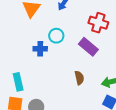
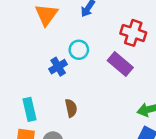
blue cross: (40, 49) -> (58, 67), turned -32
brown semicircle: (79, 78) -> (71, 108), moved

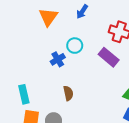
cyan rectangle: (30, 109) -> (24, 94), moved

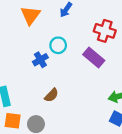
brown semicircle: (68, 93) -> (51, 95), turned 56

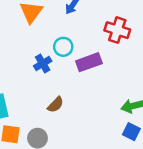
purple rectangle: (94, 58) -> (89, 62), moved, turned -60

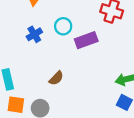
blue cross: (43, 64) -> (34, 34), moved

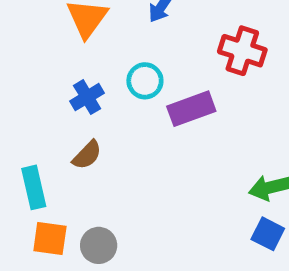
brown semicircle: (56, 78) -> (87, 155), moved

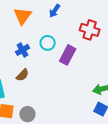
purple rectangle: (191, 109) -> (68, 55), turned -42

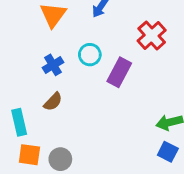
red cross: (90, 30) -> (152, 35), turned 30

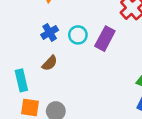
cyan circle: (90, 55) -> (78, 35), moved

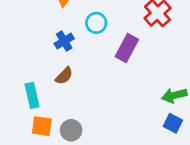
cyan circle: (78, 35) -> (96, 23), moved

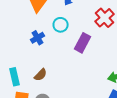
brown semicircle: (64, 76) -> (41, 75), moved

